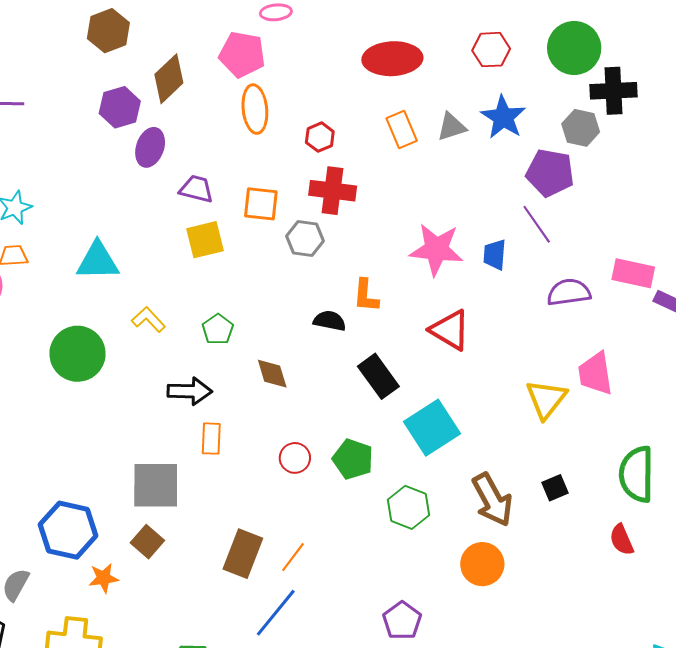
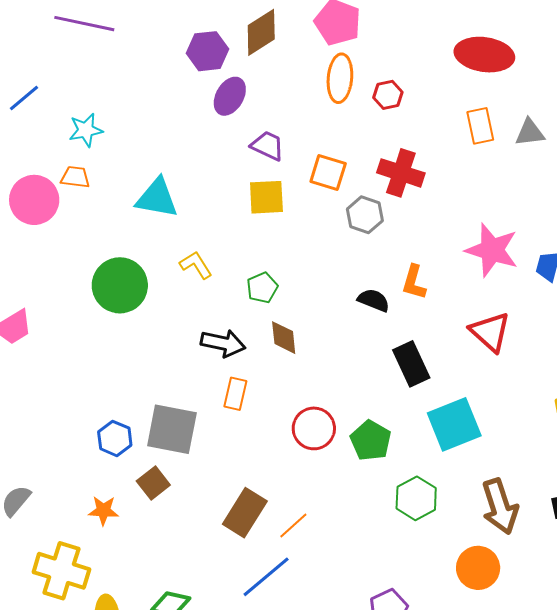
red hexagon: (320, 137) -> (388, 95), moved
brown diamond: (272, 374) -> (284, 338), moved
red circle: (295, 458) -> (314, 428), size x1.4
blue hexagon: (68, 530) -> (115, 438), moved, size x0.6

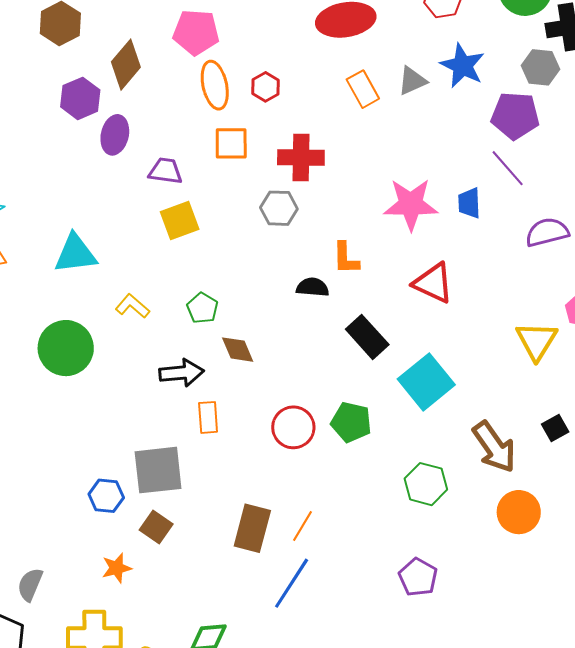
orange square: (328, 173) -> (231, 143), moved
green hexagon: (416, 498) -> (426, 484), moved
orange circle: (478, 568) -> (519, 512), moved

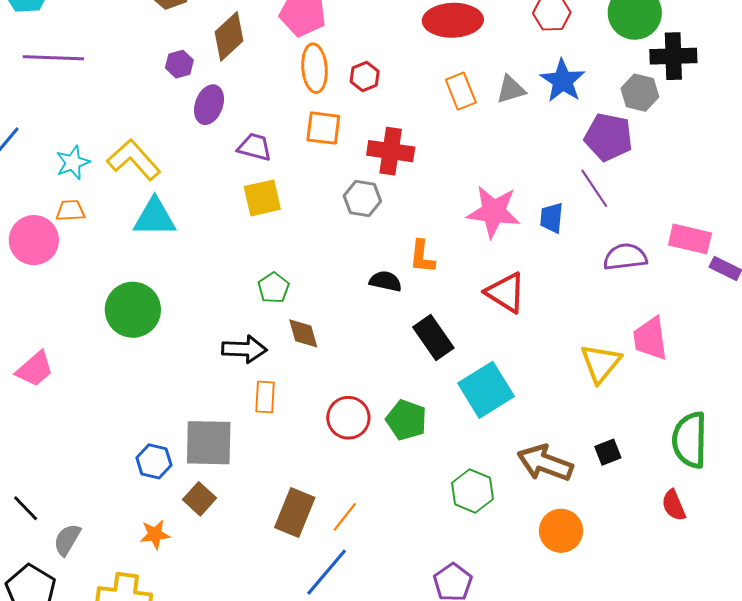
purple hexagon: (80, 98) -> (179, 64), size x0.7
yellow L-shape: (132, 306) -> (134, 160), moved, size x1.6
brown arrow: (494, 447) -> (545, 463), turned 138

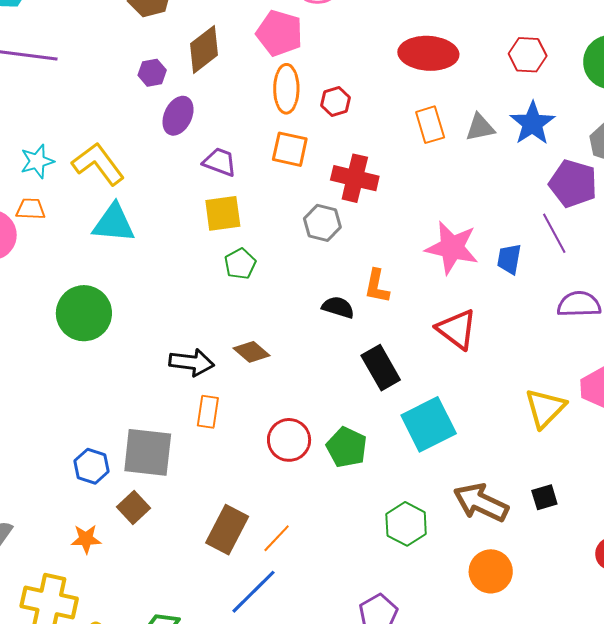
green pentagon: (274, 288) -> (240, 264), moved
brown diamond: (303, 333) -> (252, 352), turned -39

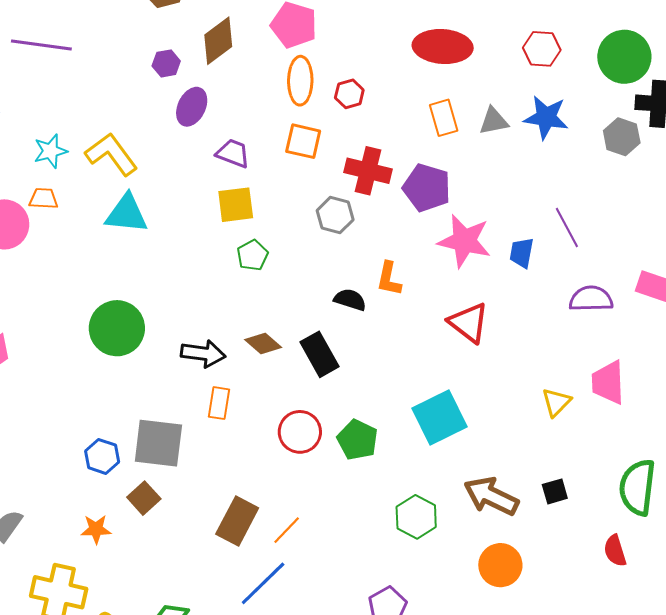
blue star: (532, 123) -> (546, 117), turned -30
purple pentagon: (573, 184) -> (427, 188), moved
green circle: (84, 313) -> (117, 328), moved
black rectangle: (381, 368) -> (319, 354), moved
yellow triangle: (545, 408) -> (556, 402), size x0.7

